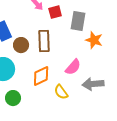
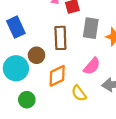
gray rectangle: (78, 21) -> (91, 28), moved
brown circle: (21, 45) -> (37, 55), moved

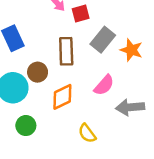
gray rectangle: (91, 28) -> (103, 40), turned 30
yellow semicircle: (79, 93) -> (87, 133), moved

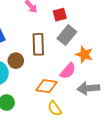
red square: (81, 13) -> (60, 15), moved
orange star: (131, 50) -> (84, 54), moved
orange diamond: (62, 97) -> (46, 86), moved, turned 35

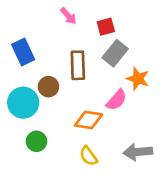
gray arrow: (88, 88) -> (138, 152), moved
yellow semicircle: (55, 109) -> (88, 156), moved

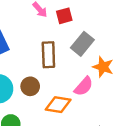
red square: (106, 27) -> (64, 16), moved
brown circle: (48, 87) -> (30, 86), moved

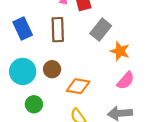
brown rectangle: (48, 55) -> (58, 30), moved
pink semicircle: (84, 86) -> (126, 81), moved

